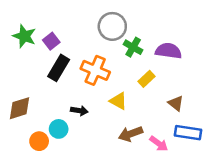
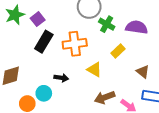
green star: (24, 36) -> (15, 15), turned 30
orange cross: (95, 70) -> (75, 44), turned -30

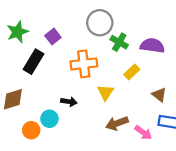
purple square: (38, 19) -> (53, 36), moved
black rectangle: (44, 42) -> (33, 62), moved
yellow triangle: (94, 70) -> (105, 92), turned 35

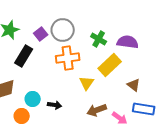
gray circle: (100, 23) -> (63, 30), moved
yellow rectangle: (132, 72) -> (110, 65), size x1.6
black arrow: (69, 102) -> (55, 105), moved
cyan circle: (49, 119) -> (33, 99), moved

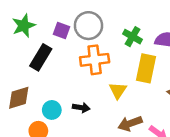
purple square: (41, 34) -> (62, 30), turned -32
yellow rectangle: (110, 65) -> (146, 68), turned -35
black arrow: (55, 105) -> (81, 108), moved

